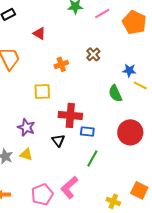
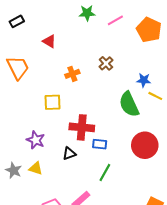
green semicircle: (115, 93) -> (129, 104), size x1.4
black triangle: (58, 140) -> (69, 154), turned 48

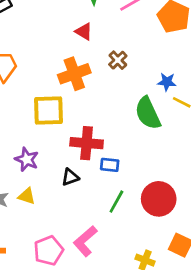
red triangle: (49, 41) -> (84, 32), moved
orange cross: (72, 74) -> (74, 74), size x1.6
yellow square: (52, 102) -> (48, 110), size x1.4
red circle: (145, 145) -> (159, 199), moved

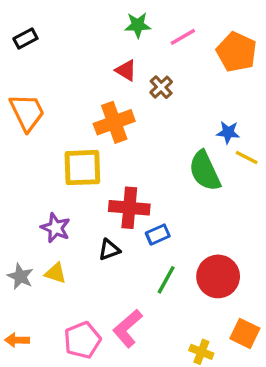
brown cross: (118, 60) -> (161, 87), moved
blue rectangle: (110, 165) -> (158, 235), turned -30

